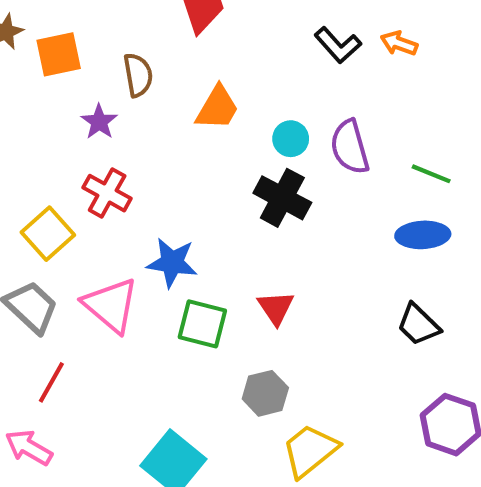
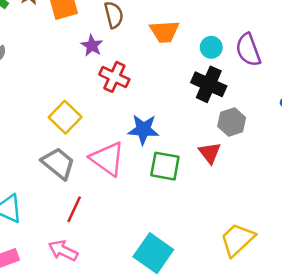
orange trapezoid: (217, 108) -> (164, 32), turned 60
red cross: (107, 193) -> (114, 77), moved
gray hexagon: (265, 393) -> (232, 122), moved

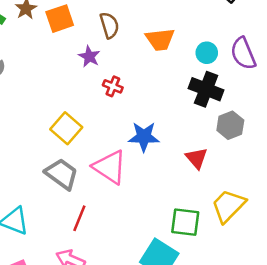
red cross: (114, 77) -> (113, 86), size x0.7
red triangle: (210, 153) -> (197, 158), moved
green square: (165, 166) -> (185, 222), moved
yellow trapezoid: (237, 240) -> (228, 206), moved

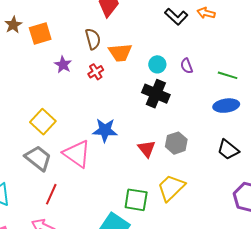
brown semicircle: (109, 25) -> (93, 39), moved
purple semicircle: (243, 53) -> (187, 66), size x0.6
red cross: (113, 86) -> (96, 72), moved, turned 35
gray hexagon: (230, 125) -> (176, 143), moved

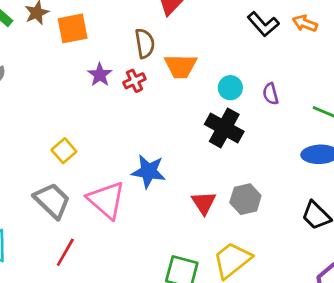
red cross: (96, 72) -> (134, 81), moved
yellow square: (43, 122) -> (64, 151), size x0.7

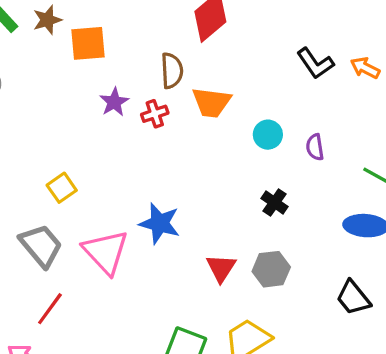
black cross: (224, 128) -> (275, 203), moved, size x0.6

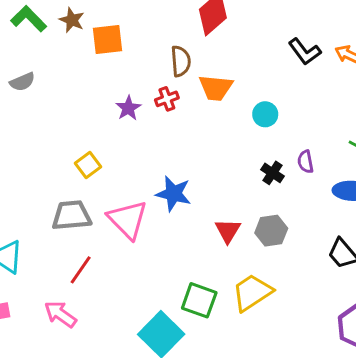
brown star: (47, 20) -> (72, 20), turned -30
purple star: (114, 102) -> (128, 108), moved
purple semicircle: (315, 147) -> (305, 162), moved
gray trapezoid: (41, 246) -> (72, 215), turned -54

